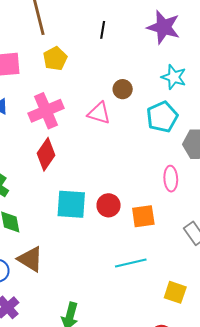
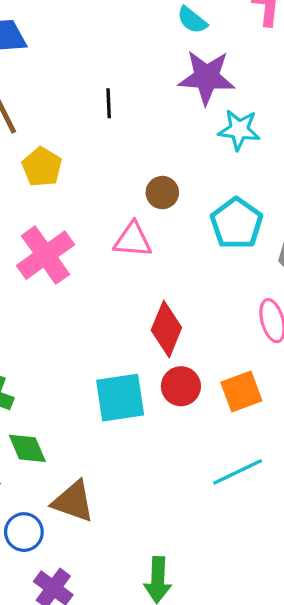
cyan star: (174, 77) -> (239, 130), moved
red diamond: (46, 154) -> (166, 329), moved

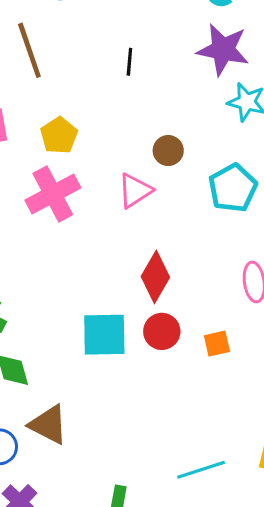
yellow pentagon: (42, 167) -> (59, 136), moved
pink triangle: (133, 240) -> (135, 191), turned -45
orange square: (241, 391) -> (217, 344), size x0.7
cyan line: (238, 472) -> (201, 470), moved

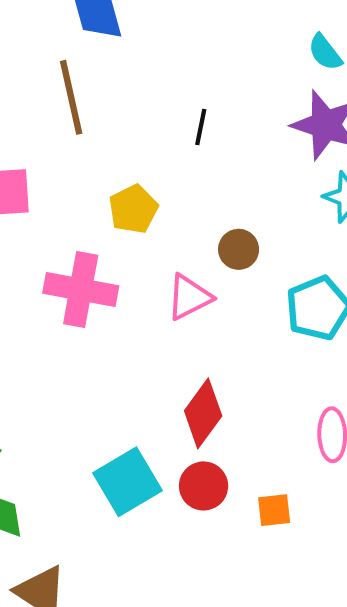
yellow pentagon: (59, 136) -> (133, 209), moved
pink cross: (53, 194) -> (81, 290), turned 32
cyan square: (104, 335) -> (128, 482), turned -36

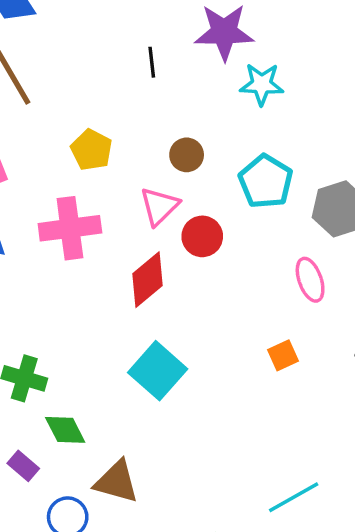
black line: (201, 127) -> (152, 62), moved
red diamond: (203, 413) -> (148, 280), moved, turned 32
red circle: (204, 486) -> (202, 236), moved

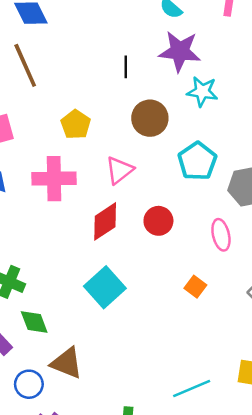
brown circle: (187, 155) -> (150, 118), moved, size x1.5
red circle: (202, 236) -> (158, 221), moved
orange square: (283, 355) -> (195, 287), turned -35

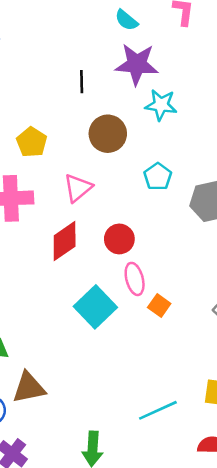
cyan pentagon: (197, 161) -> (158, 177), size x0.7
pink ellipse: (221, 235) -> (135, 279), moved
cyan square: (105, 287) -> (95, 307), moved
brown triangle: (67, 363) -> (29, 388), turned -32

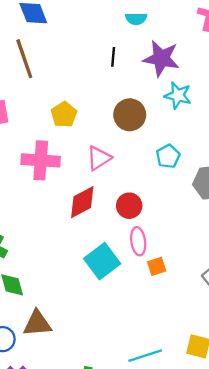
cyan semicircle: (126, 20) -> (136, 19), moved, turned -45
black line: (82, 82) -> (113, 57), moved
orange square: (159, 306) -> (157, 266), turned 30

